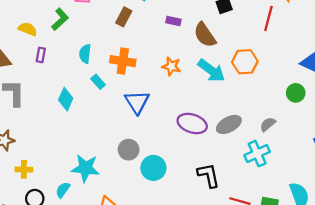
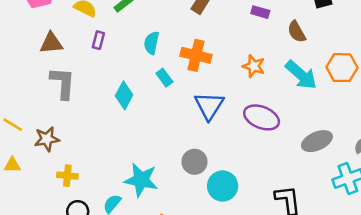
brown semicircle: (205, 35) -> (297, 32), size x0.7
purple ellipse: (192, 124) -> (262, 117), moved

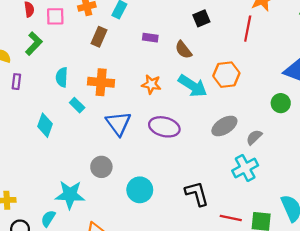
gray ellipse: (317, 141) -> (224, 126), moved
gray circle: (194, 162) -> (101, 167), moved

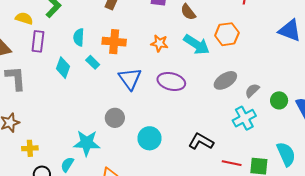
purple rectangle: (16, 82) -> (38, 41), size x1.5
green circle: (281, 103) -> (279, 100), moved
cyan diamond: (45, 125) -> (63, 68), moved
black L-shape: (197, 194) -> (201, 141), turned -45

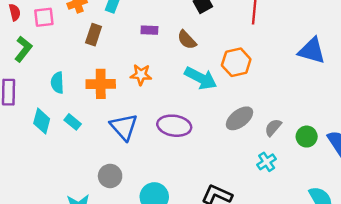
orange star: (159, 43) -> (141, 75), moved
cyan rectangle: (93, 62) -> (73, 122), moved
cyan cross: (244, 118) -> (267, 162), size x0.7

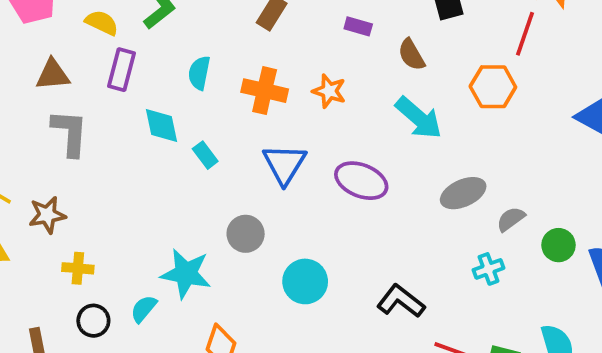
orange hexagon: (236, 62) -> (493, 87), moved
cyan diamond: (42, 121) -> (161, 126), turned -40
cyan rectangle: (73, 122) -> (205, 155), moved

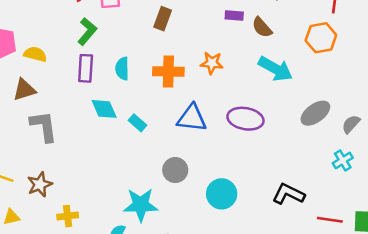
yellow semicircle: (102, 23) -> (35, 54), moved
purple rectangle: (358, 26) -> (234, 15), moved
purple rectangle: (121, 70) -> (86, 68), moved
blue triangle: (284, 164) -> (192, 118), turned -44

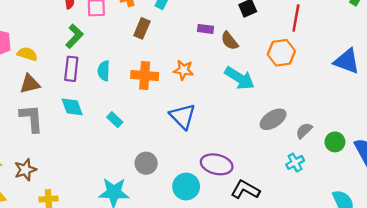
brown triangle: (24, 90) -> (30, 84), moved
cyan diamond: (104, 109) -> (72, 107), moved
blue triangle: (192, 118) -> (183, 116), moved, turned 36
purple ellipse: (245, 119) -> (217, 164), moved

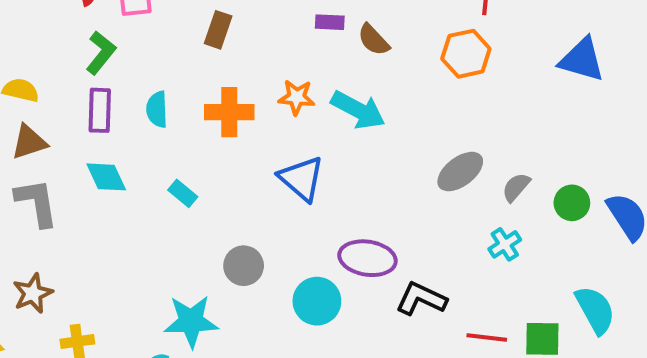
cyan arrow: (240, 78) -> (358, 110), moved

